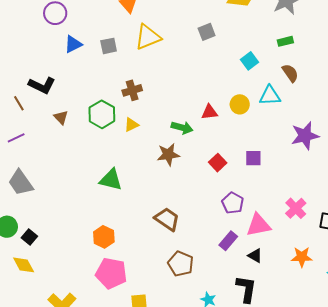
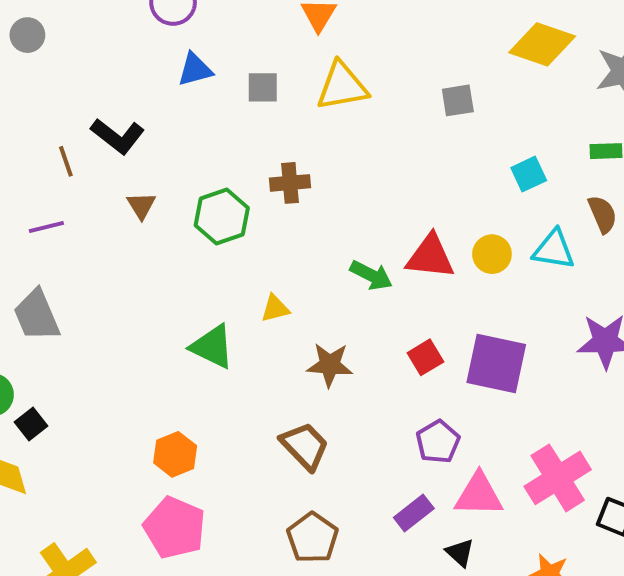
red triangle: (209, 112) -> (430, 257), size x1.5
yellow triangle: (131, 125) -> (275, 308), moved
brown star: (168, 154) -> (330, 365), moved
purple square: (253, 158) -> (496, 364), size x1.8
pink cross: (296, 208) -> (558, 478), size x1.5

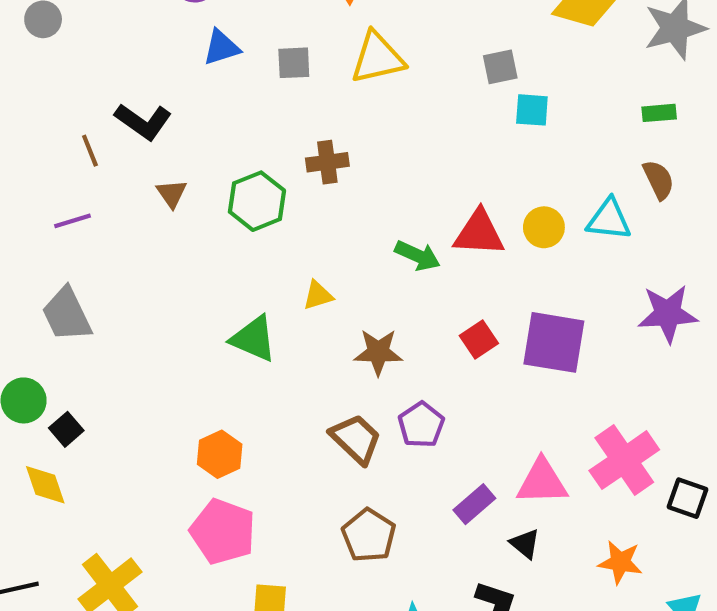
cyan square: (529, 174) -> (532, 110), moved, turned 32
purple pentagon: (438, 442) -> (421, 425), moved

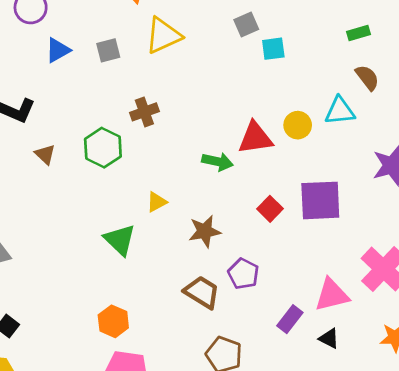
green triangle: (254, 339) -> (120, 240), turned 32

